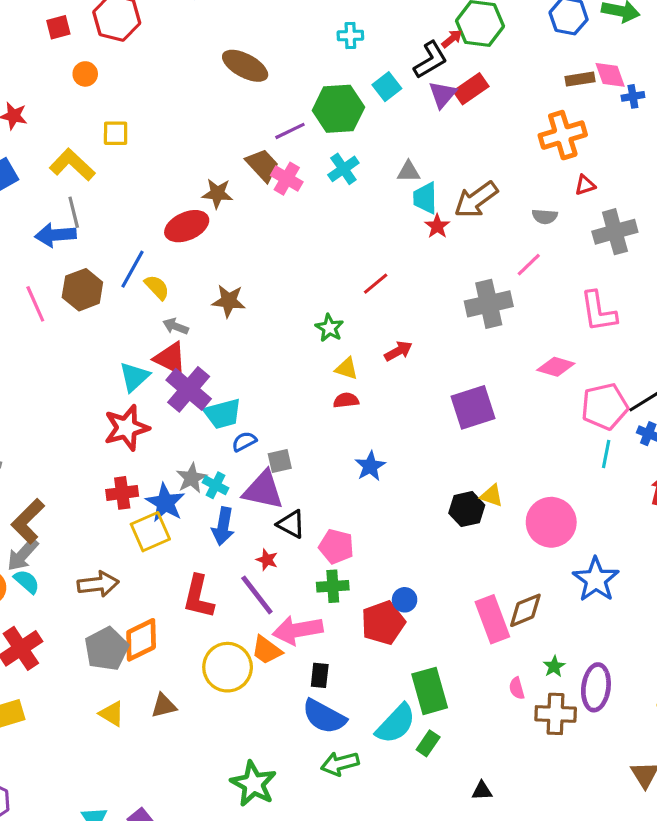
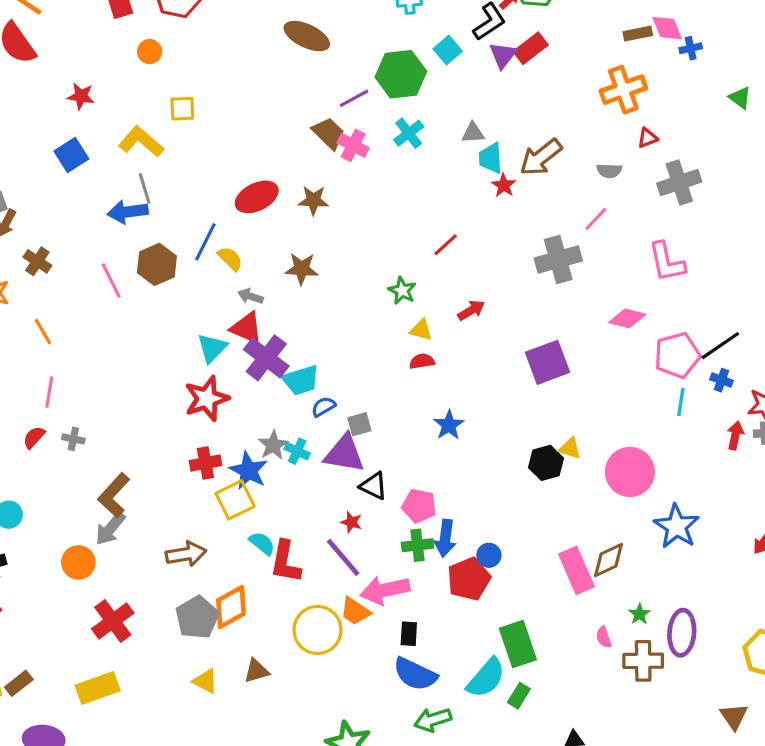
brown star: (217, 193) -> (313, 200), moved
blue arrow: (223, 526) -> (445, 538), moved
cyan semicircle: (27, 582) -> (262, 543), moved

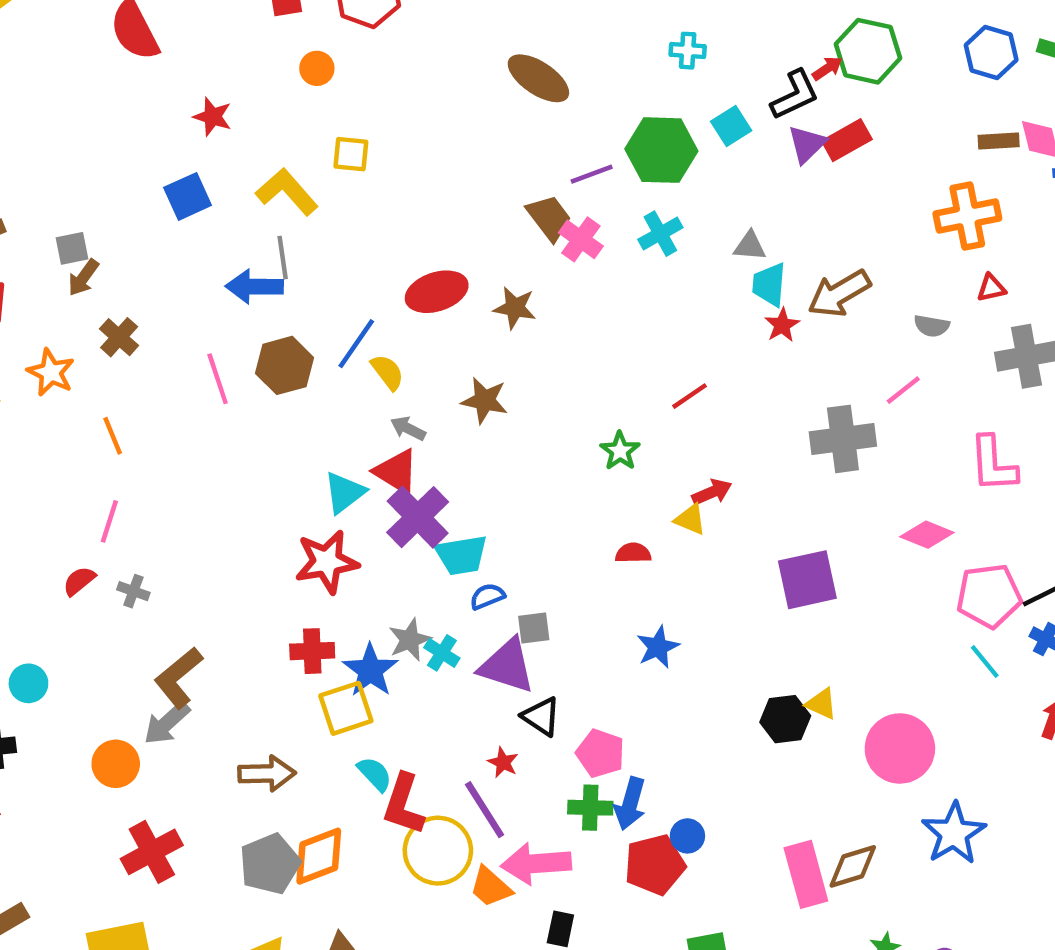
yellow triangle: (421, 330) -> (690, 519), moved
cyan line: (681, 402) -> (985, 662), turned -56
yellow circle: (317, 630) -> (438, 851), moved

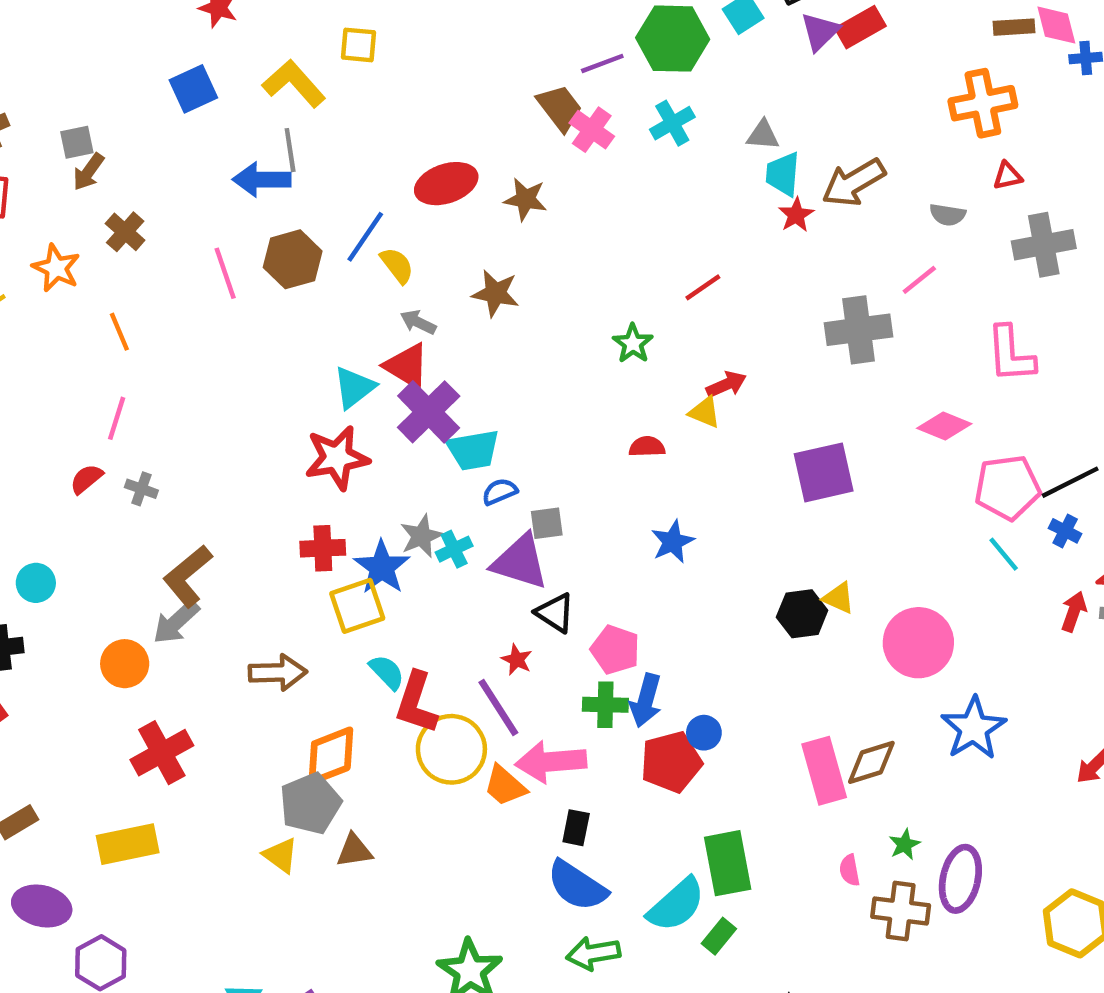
cyan cross: (442, 653) -> (454, 549), turned 32
gray pentagon: (270, 864) -> (310, 803), moved

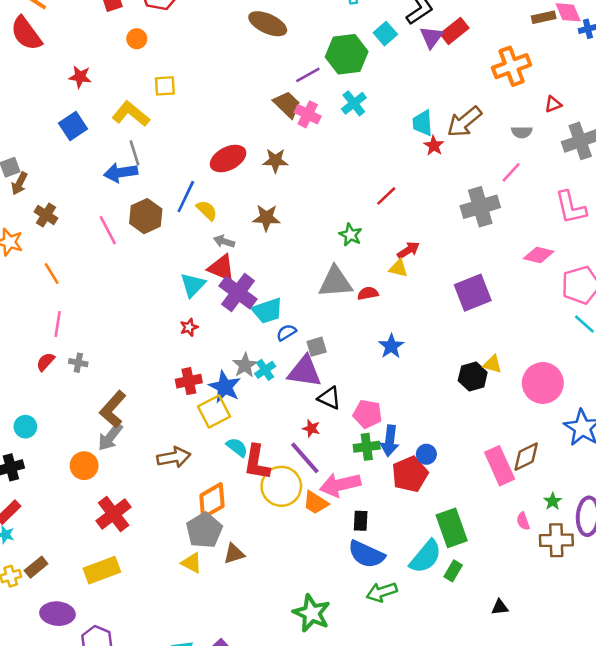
orange cross: (983, 103) -> (512, 66), moved
gray triangle: (763, 135) -> (335, 282), moved, size x1.8
red star: (337, 458) -> (189, 327), size x0.5

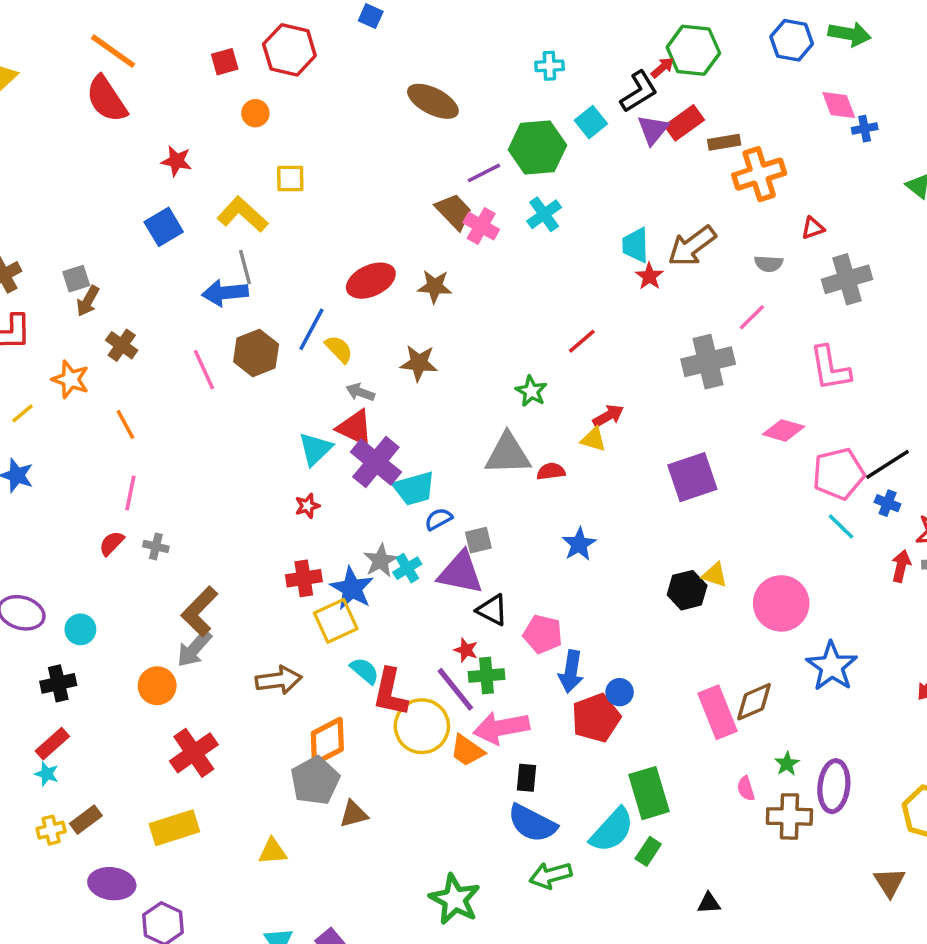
brown rectangle: (544, 17) -> (724, 142), moved
green cross: (367, 447) -> (486, 676), moved
yellow triangle: (192, 563) -> (273, 851), moved, turned -35

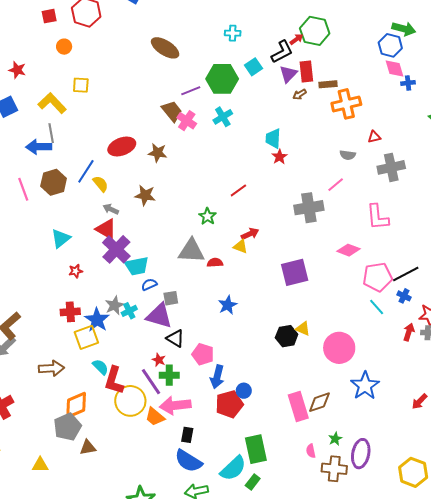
blue hexagon: (792, 40) -> (390, 45), moved
red rectangle: (684, 123) -> (306, 72), turned -65
brown arrow: (692, 246) -> (300, 94), moved, size x0.5
cyan triangle: (315, 449) -> (61, 239), moved

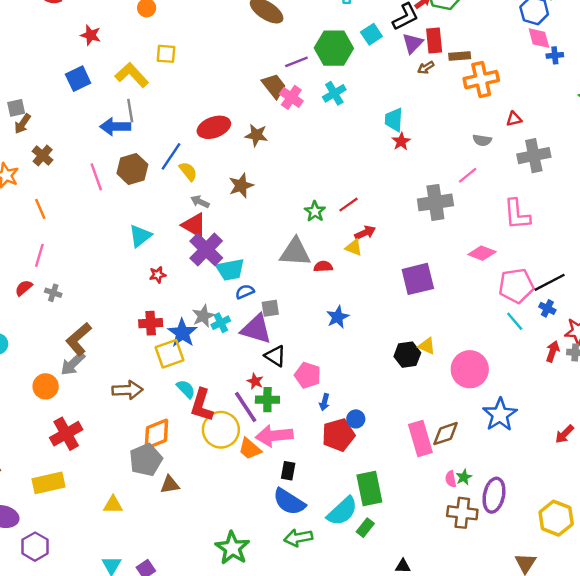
red line: (238, 190) -> (348, 205), moved
brown star: (145, 195) -> (241, 186), turned -30
blue arrow: (217, 377) -> (324, 402), size x0.6
pink semicircle: (311, 451) -> (451, 479), moved

